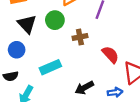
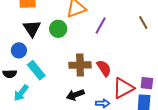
brown cross: (80, 37) -> (80, 65), moved, size x1.5
cyan rectangle: (50, 67) -> (36, 70), moved, turned 66

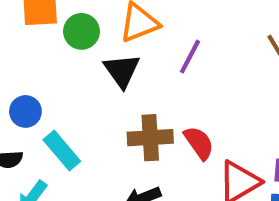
black triangle: (32, 28) -> (122, 71), moved
green circle: (58, 29) -> (81, 31), moved

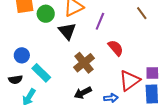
brown cross: (150, 138) -> (84, 63), turned -30
red semicircle: (199, 143) -> (116, 48), moved

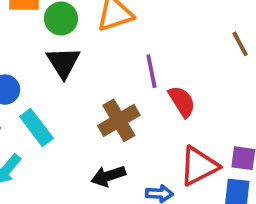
purple line: (100, 21) -> (151, 71), moved, turned -42
black triangle: (67, 31) -> (63, 62), moved

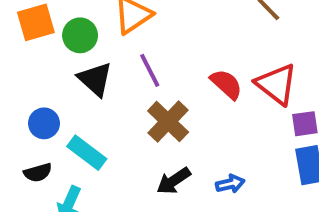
purple line: (151, 71) -> (150, 70), moved
red triangle: (199, 166) -> (276, 84), moved, turned -39

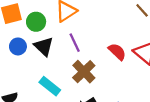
blue circle: (44, 123) -> (18, 46), moved
cyan rectangle: (87, 153) -> (50, 86), moved

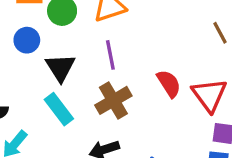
black triangle: (44, 47) -> (60, 68), moved

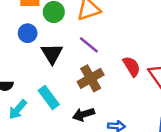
purple line: (110, 55) -> (89, 45), turned -40
cyan rectangle: (59, 109) -> (49, 98), moved

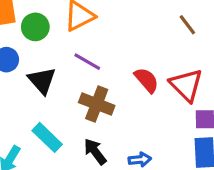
brown cross: (91, 78) -> (97, 104), turned -30
black arrow: (84, 114) -> (95, 152), turned 80

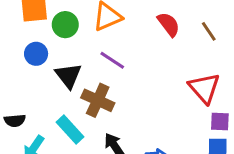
red semicircle: (147, 80) -> (169, 24), moved
brown cross: (97, 104) -> (98, 100), moved

